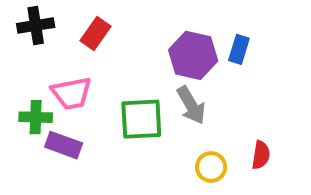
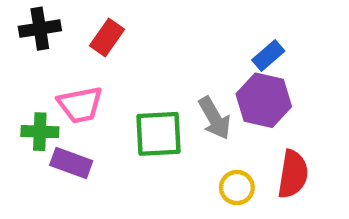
blue rectangle: (239, 49) -> (268, 55), turned 32
purple hexagon: (193, 55) -> (264, 100), moved
red semicircle: (261, 155) -> (293, 174), size x1.5

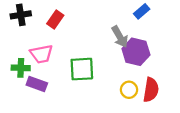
blue rectangle: (268, 55) -> (142, 11), moved
gray arrow: (214, 118) -> (120, 37), moved
yellow circle: (237, 188) -> (129, 90), moved

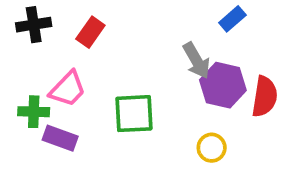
pink trapezoid: (41, 54) -> (68, 89), turned -35
red semicircle: (151, 90) -> (265, 97), moved

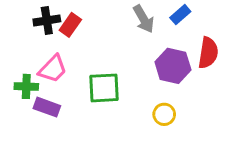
black cross: (34, 25) -> (47, 20), moved
gray arrow: (196, 61) -> (144, 19), moved
red semicircle: (265, 97) -> (208, 53), moved

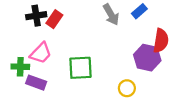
purple hexagon: (173, 66) -> (147, 58), moved

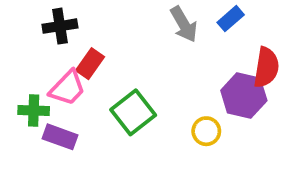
red rectangle: (54, 19) -> (90, 64), moved
green square: (80, 68) -> (133, 112), turned -35
yellow circle: (127, 88) -> (206, 131), moved

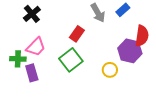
black cross: (60, 26) -> (32, 14), turned -30
red rectangle: (90, 64) -> (77, 34), moved
purple rectangle: (60, 137) -> (32, 73), turned 54

